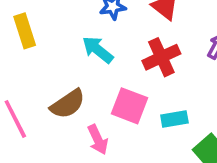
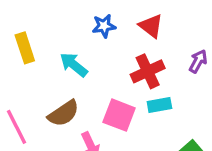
cyan arrow: (98, 50) -> (74, 65), moved
cyan rectangle: (174, 119) -> (159, 105), moved

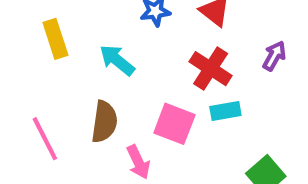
red cross: (148, 71) -> (211, 69), turned -32
brown semicircle: (64, 113) -> (104, 122), turned -48

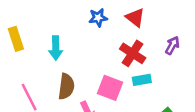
yellow rectangle: (55, 39) -> (16, 39), moved
cyan arrow: (117, 60) -> (56, 48), moved, turned -130

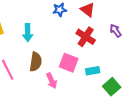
purple arrow: (172, 45) -> (116, 31), turned -64
cyan rectangle: (142, 80) -> (93, 71), moved

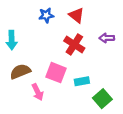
purple arrow: (116, 31) -> (107, 38), turned -56
brown semicircle: (36, 62) -> (20, 72), turned -120

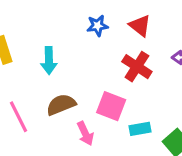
cyan rectangle: (82, 81) -> (140, 129), moved

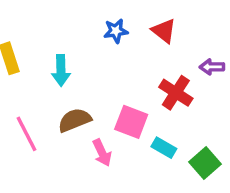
red cross: (137, 67) -> (176, 93), moved
cyan rectangle: (140, 129) -> (164, 148), turned 40

